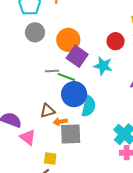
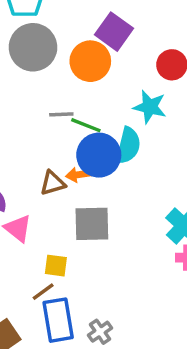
gray circle: (35, 32) -> (33, 47), size x1.4
purple square: (77, 56) -> (114, 32), moved
cyan semicircle: (89, 106) -> (128, 146), moved
orange arrow: (60, 122) -> (78, 175), moved

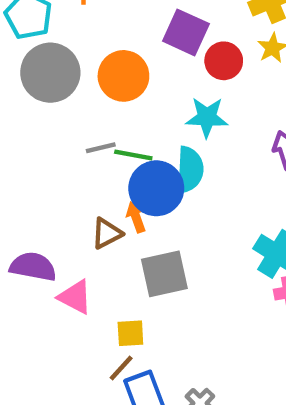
purple square: (114, 32) -> (186, 32), moved
orange arrow: (78, 175) -> (136, 217), turned 90

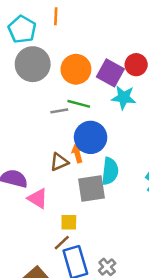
purple square: (186, 32) -> (110, 73), moved
green line: (133, 155) -> (79, 104), moved
cyan semicircle: (190, 170) -> (110, 171), moved

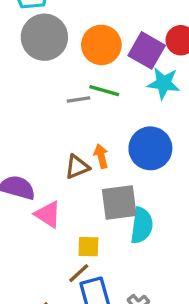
blue circle: (91, 137) -> (150, 148), moved
cyan semicircle: (110, 171) -> (142, 225), moved

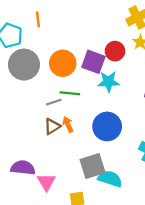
orange arrow: (101, 156) -> (68, 124), moved
brown triangle: (77, 167) -> (52, 126), moved
pink triangle: (48, 214) -> (46, 182), turned 36
cyan semicircle: (142, 225) -> (110, 179), turned -70

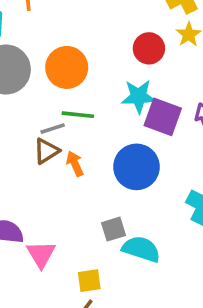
purple square: (93, 62) -> (163, 117), moved
brown triangle: (52, 126) -> (46, 151), moved
gray square: (92, 166) -> (114, 229), size x0.6

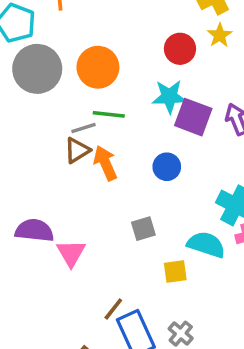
orange arrow: (75, 164) -> (105, 163), size x1.4
blue circle: (136, 167) -> (167, 167), size x0.6
cyan semicircle: (141, 249) -> (206, 245), moved
yellow square: (89, 281) -> (175, 271), moved

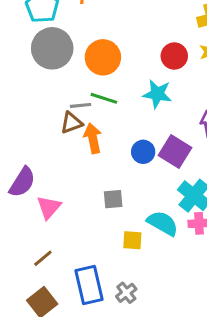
purple square: (193, 117) -> (175, 152), moved
purple semicircle: (34, 230) -> (22, 182), turned 104
brown line: (113, 309) -> (43, 258), moved

